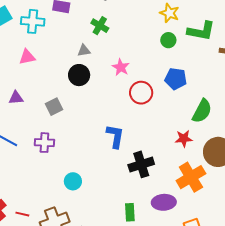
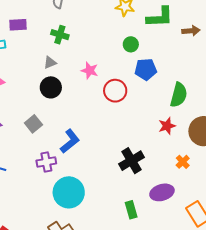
green circle: (168, 40) -> (131, 44), moved
blue L-shape: (115, 136) -> (70, 141), moved, turned 55
purple cross: (44, 143) -> (46, 162), moved
orange cross: (191, 177) -> (183, 162), size x0.5
cyan circle: (73, 181) -> (69, 192), size x1.8

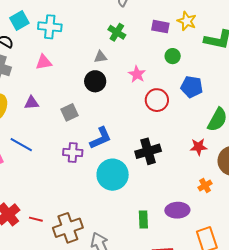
purple rectangle: (18, 25) -> (160, 27), moved
green circle: (131, 44) -> (173, 56), moved
black cross: (131, 161) -> (148, 151), moved
cyan circle: (69, 192) -> (113, 175), moved

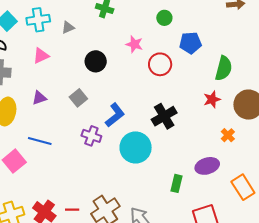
gray triangle: (100, 57) -> (68, 27), moved
purple cross: (73, 152) -> (91, 136), turned 30
green rectangle: (143, 219) -> (176, 183), turned 30

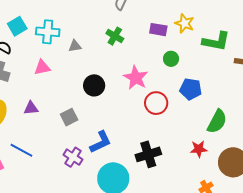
pink star: (134, 44) -> (136, 78), size x1.4

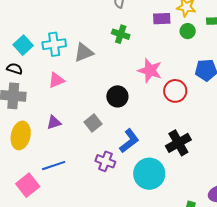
gray triangle: (75, 46) -> (84, 52), size x1.5
green circle: (171, 59) -> (188, 31), moved
black circle: (94, 85) -> (117, 96), moved
blue line: (21, 150) -> (54, 166), turned -35

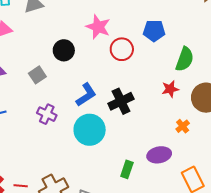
blue L-shape: (129, 141) -> (86, 95), moved

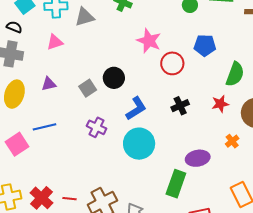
black circle: (64, 50) -> (114, 78), moved
black cross: (121, 101) -> (180, 106), moved, size x0.7
purple ellipse: (159, 155) -> (198, 158), moved
green rectangle: (127, 169) -> (176, 184), size x1.5

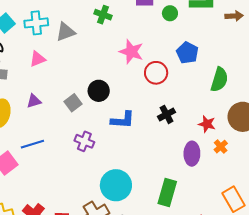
blue pentagon: (205, 45) -> (187, 53), turned 30
red star: (220, 104) -> (207, 124), moved, turned 30
blue L-shape: (136, 108) -> (123, 120), turned 40
cyan circle: (139, 144) -> (116, 185), moved
purple ellipse: (198, 158) -> (192, 154), moved, turned -75

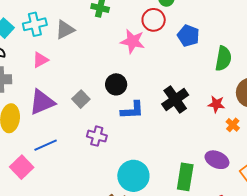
red circle: (156, 73) -> (154, 20), moved
black circle: (99, 91) -> (116, 84), moved
purple triangle: (34, 101) -> (42, 102), size x1.8
black cross: (167, 114) -> (175, 99), size x1.5
purple ellipse: (192, 154) -> (217, 160), moved, turned -60

